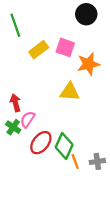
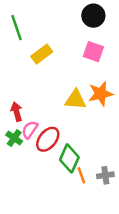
pink square: (65, 47) -> (93, 52), moved
orange star: (88, 64) -> (101, 94), moved
red ellipse: (41, 143) -> (48, 139), moved

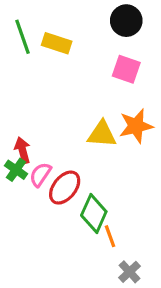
yellow rectangle: (42, 54) -> (57, 43), moved, turned 55
green cross: (14, 138) -> (16, 170), moved
gray cross: (105, 175) -> (129, 272), moved, turned -35

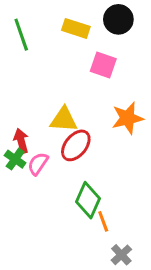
yellow rectangle: (57, 43) -> (76, 28), moved
pink square: (126, 69) -> (103, 65), moved
yellow triangle: (102, 134) -> (64, 120), moved
red ellipse: (65, 188) -> (76, 145), moved

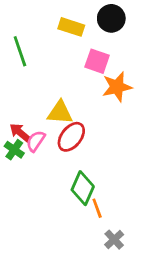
green line: (21, 35) -> (20, 51), moved
orange star: (127, 118) -> (117, 87), moved
red arrow: (21, 141) -> (20, 133), turned -35
pink semicircle: (38, 164) -> (36, 141), moved

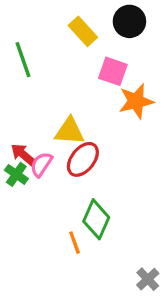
yellow rectangle: (71, 27) -> (83, 31), turned 30
orange line: (97, 208) -> (75, 243), moved
gray cross: (114, 240) -> (148, 279), moved

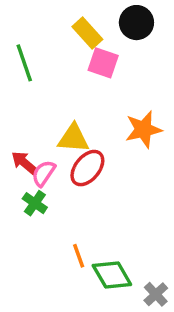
pink square: (113, 71) -> (103, 63), moved
orange star: (136, 101) -> (143, 129), moved
green cross: (16, 174) -> (35, 203), moved
green diamond: (96, 219) -> (112, 275), moved, turned -54

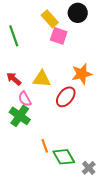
red arrow: (24, 163) -> (14, 79), moved
red ellipse: (87, 168) -> (66, 97), moved
pink semicircle: (44, 173) -> (25, 99), turned -63
green cross: (35, 203) -> (20, 116), size x1.5

